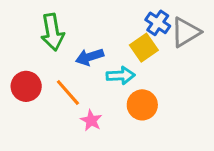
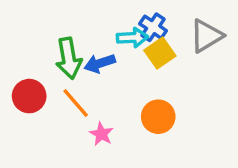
blue cross: (158, 23) -> (153, 27), moved
green arrow: (52, 32) -> (69, 58), moved
cyan arrow: (121, 76) -> (132, 38), moved

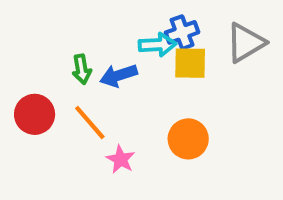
blue cross: (153, 27) -> (182, 32), turned 36
yellow square: (160, 53) -> (190, 63), turned 36
green arrow: (69, 58) -> (82, 69), size x0.6

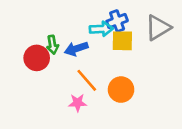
red circle: (35, 114) -> (37, 58), moved
orange line: (90, 123) -> (87, 80), moved
pink star: (121, 159) -> (78, 103), turned -30

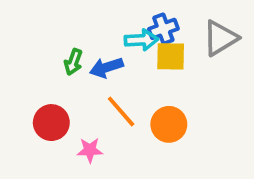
green arrow: (52, 45) -> (73, 62), turned 30
red circle: (37, 58) -> (51, 123), moved
pink star: (78, 103) -> (90, 150), moved

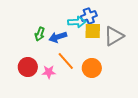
gray triangle: (220, 38) -> (114, 36), moved
pink star: (90, 150) -> (49, 72), moved

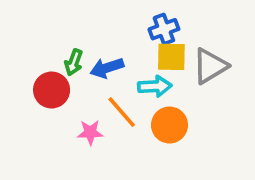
cyan arrow: (77, 22) -> (155, 86), moved
red circle: (28, 67) -> (52, 90), moved

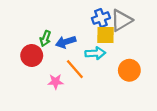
gray triangle: (210, 66) -> (121, 20), moved
orange circle: (169, 125) -> (129, 70), moved

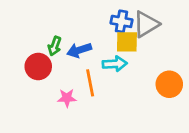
blue cross: (101, 18) -> (122, 21), turned 30
orange line: (75, 69) -> (90, 83), turned 30
orange circle: (129, 70) -> (169, 84), moved

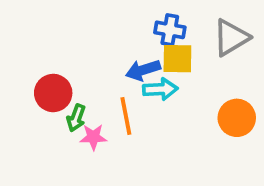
gray triangle: (146, 24) -> (231, 38), moved
green arrow: (55, 46) -> (76, 118), moved
blue arrow: (79, 50) -> (143, 70), moved

